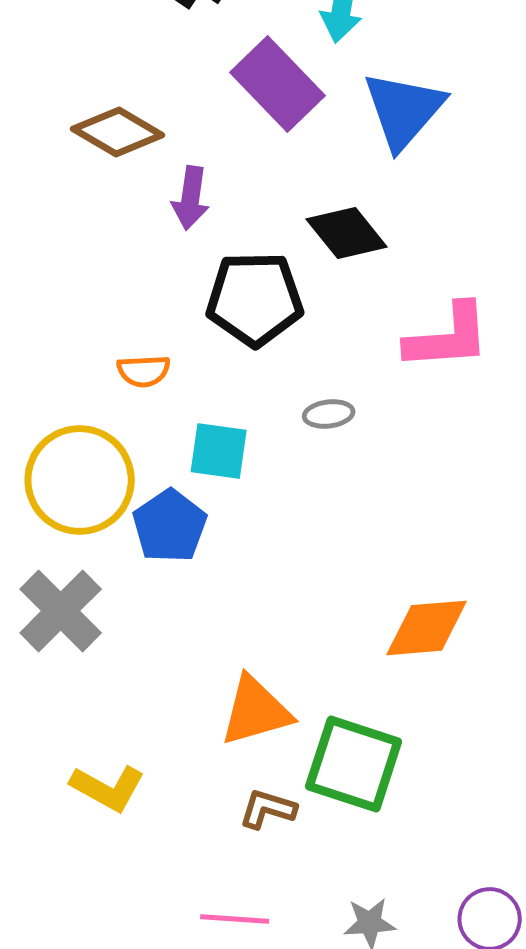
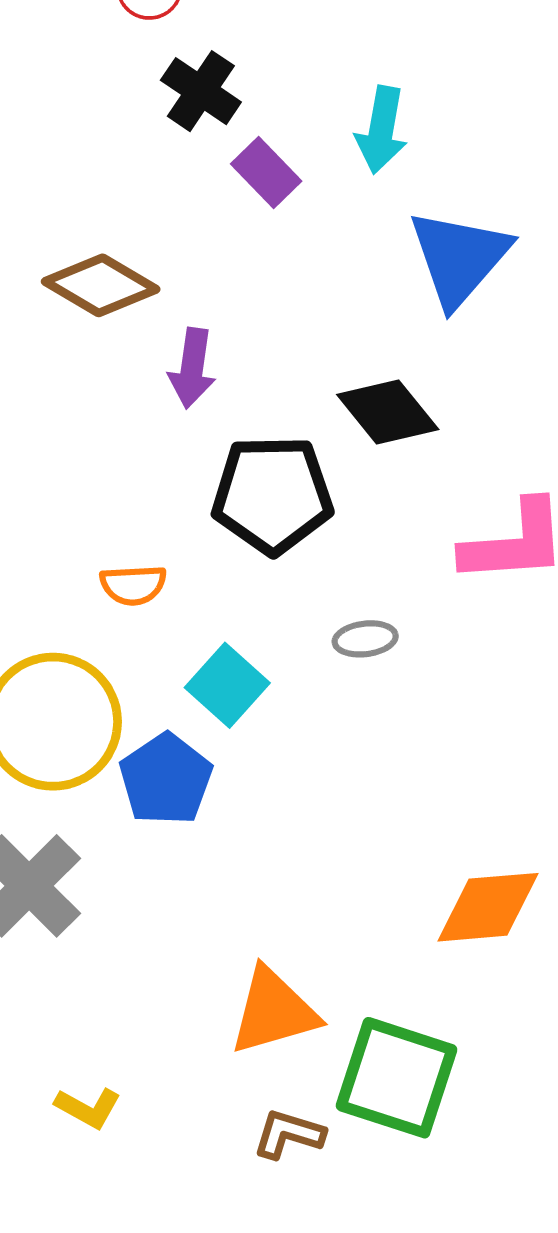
purple rectangle: (278, 84) -> (266, 173), moved, size x0.6
cyan square: (219, 451) -> (227, 685), turned 34
yellow L-shape: (108, 788) -> (88, 1108), size x0.7

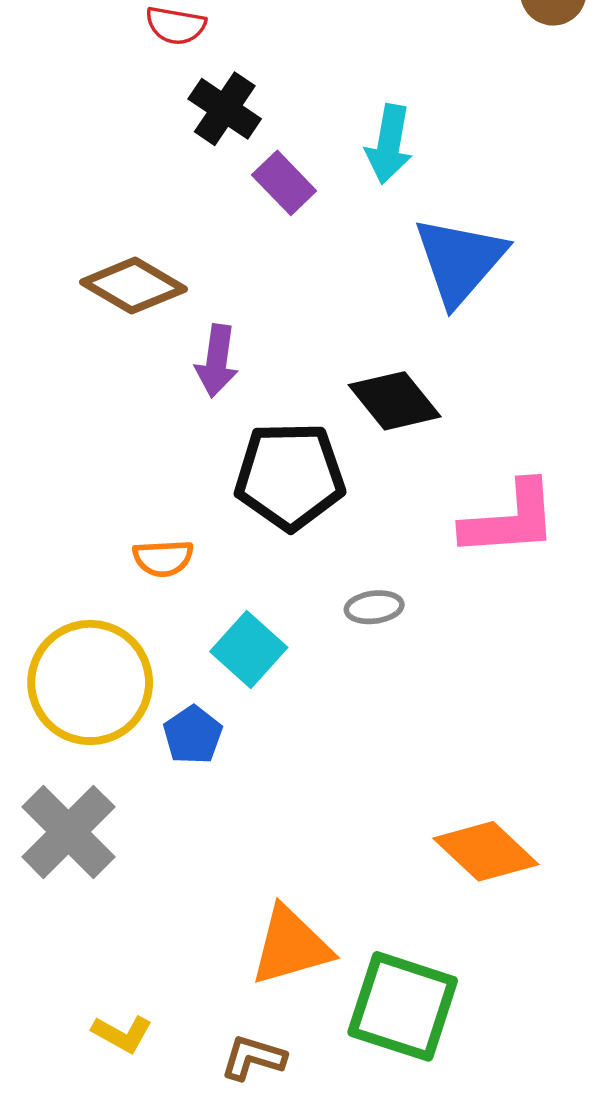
blue pentagon: (166, 779) -> (193, 735), size x0.7
orange diamond: (488, 907) -> (486, 851), turned 48
brown L-shape: (289, 1134) -> (253, 1058), moved

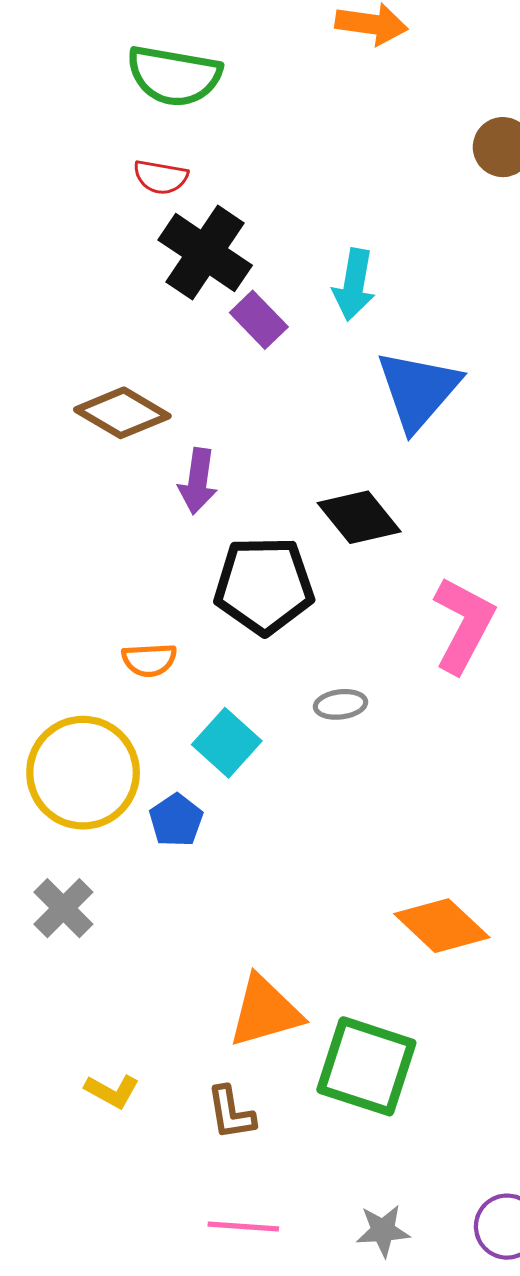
black cross: (225, 109) -> (205, 253), size x1.4
pink L-shape: (510, 519) -> (464, 625), turned -58
gray cross: (68, 832) -> (63, 908), size x0.7
brown L-shape: (253, 1058) -> (231, 1113), turned -116

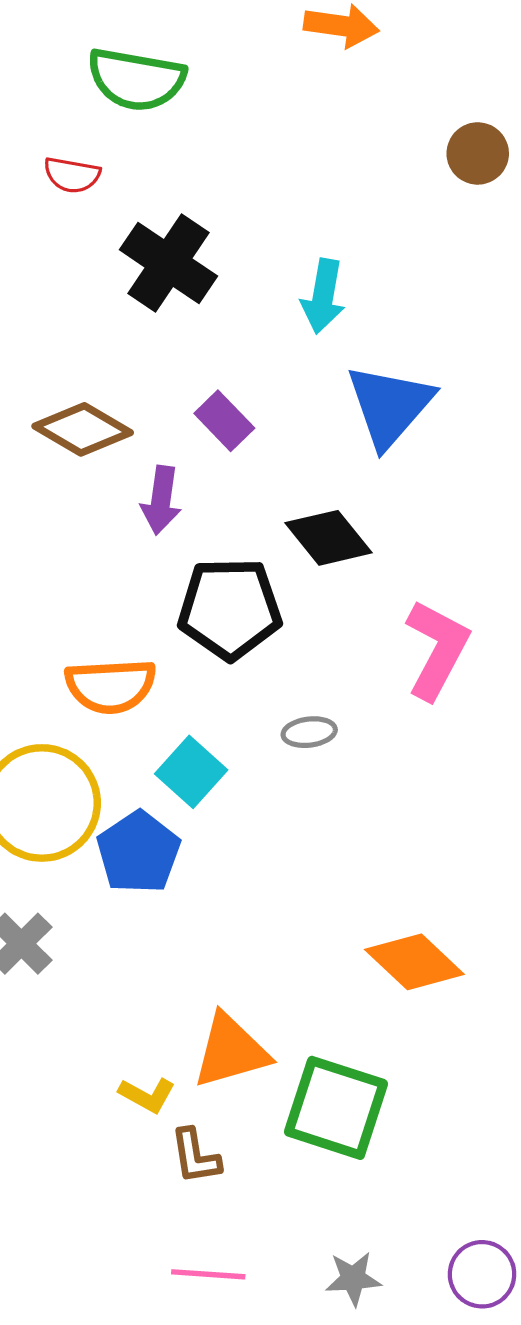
red semicircle: (161, 177) -> (72, 175), moved
purple rectangle: (259, 320) -> (224, 421), moved
orange semicircle: (149, 660) -> (111, 686), size x1.6
blue pentagon: (176, 820) -> (138, 852), size x1.5
yellow L-shape: (112, 1091) -> (147, 1095), moved

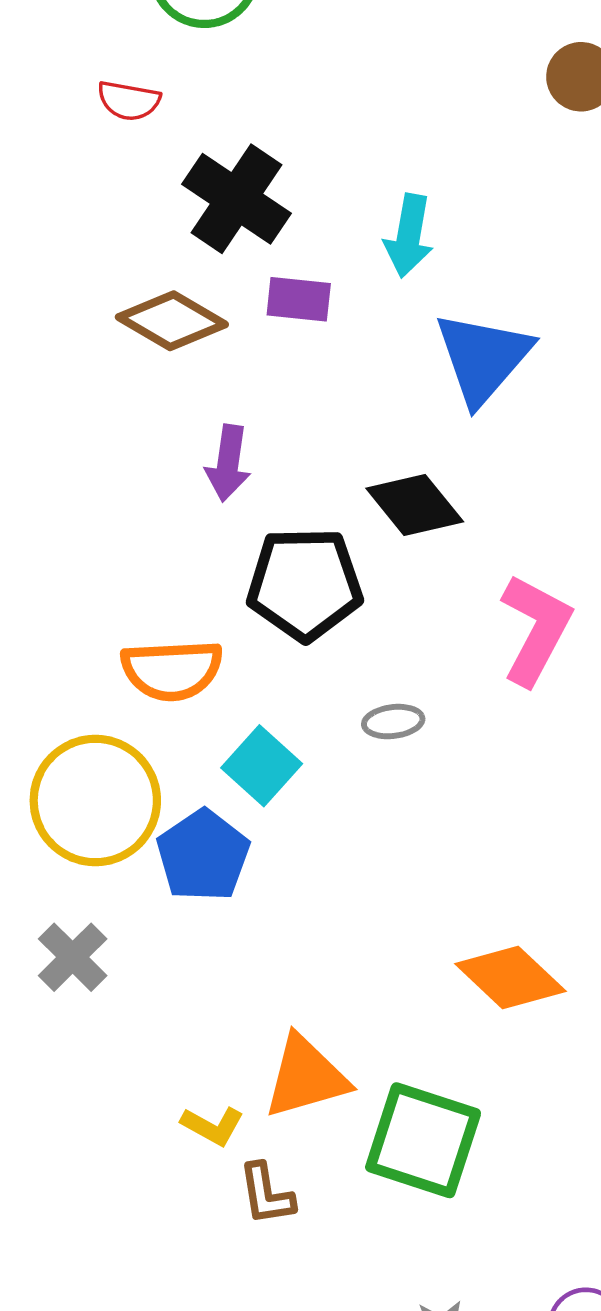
purple rectangle: (224, 421) -> (299, 299), moved, turned -40
brown diamond: (83, 429) -> (172, 321), moved

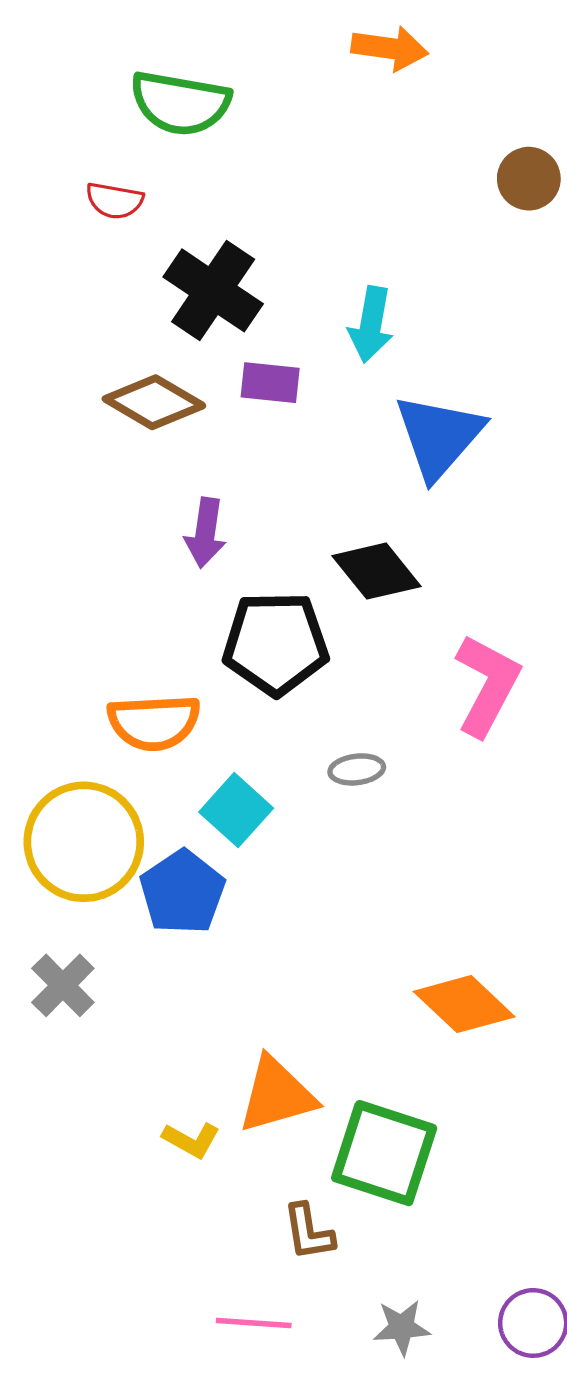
brown L-shape: (266, 1194) -> (308, 1232), moved

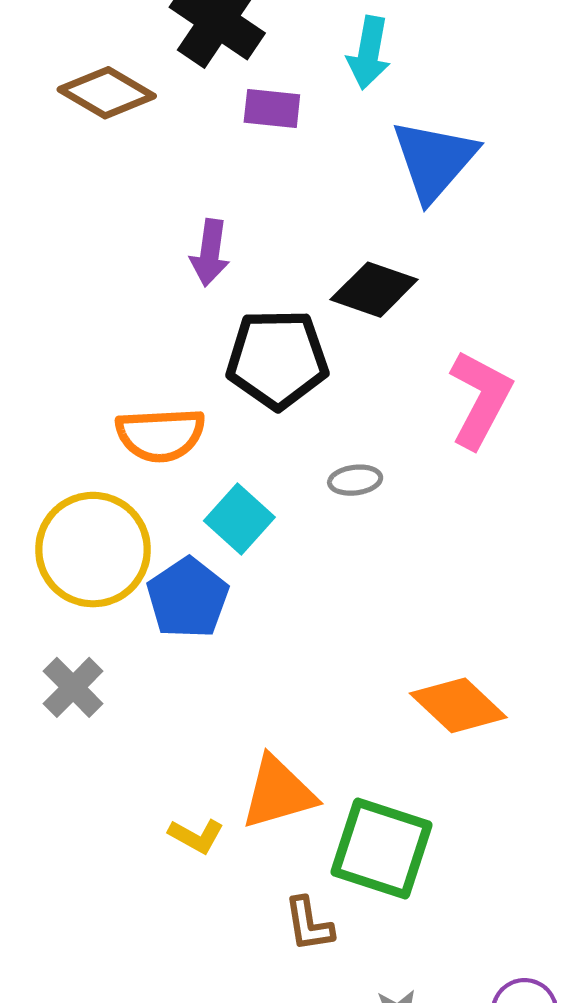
brown diamond: (154, 402) -> (107, 93), moved
black diamond: (376, 571) -> (374, 290), turned -32

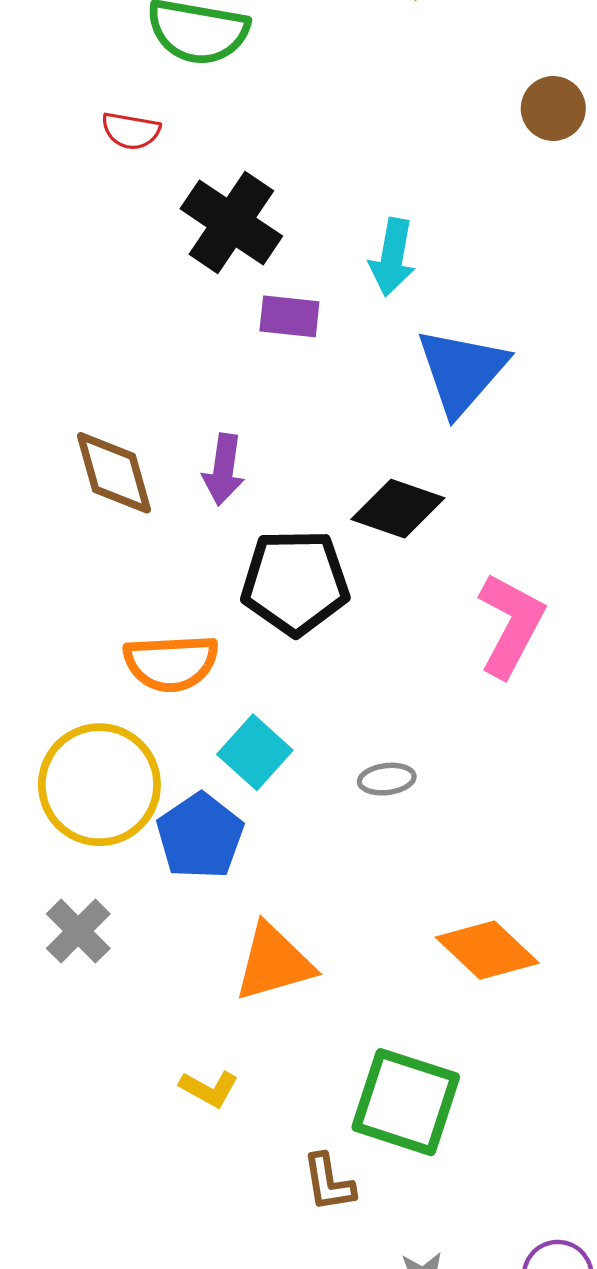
brown diamond: (107, 93) -> (114, 473), moved, turned 44
gray ellipse: (355, 480) -> (387, 779), moved
orange triangle: (278, 793) -> (274, 962), moved

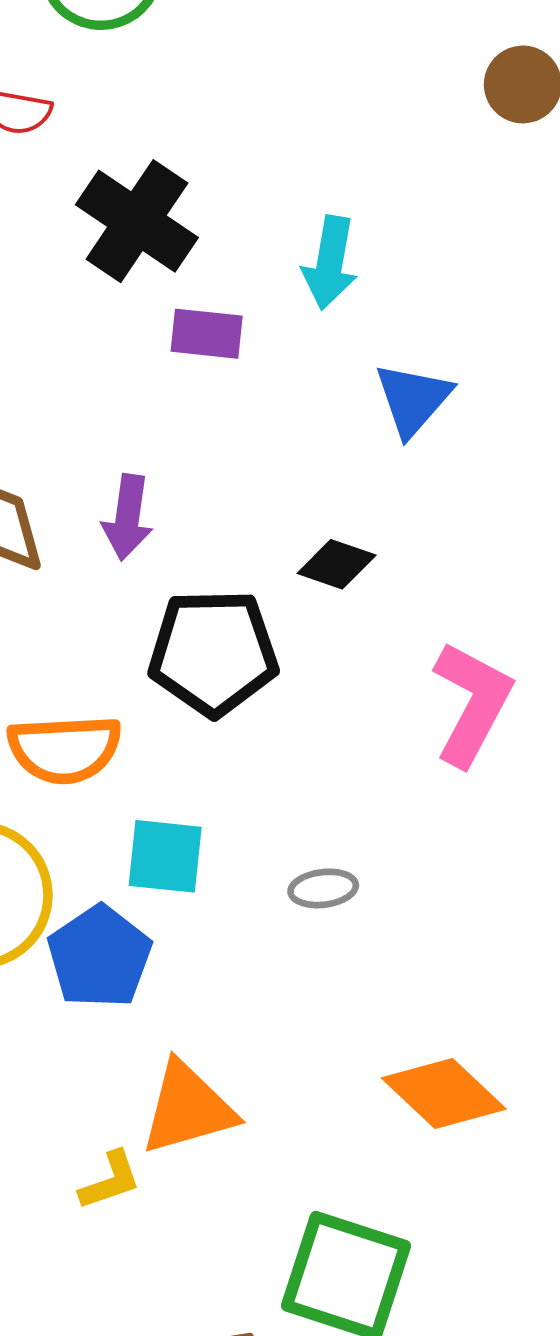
blue triangle: (462, 371) -> (413, 399), size x0.7
black diamond: (398, 509) -> (337, 564), size x0.7
cyan square: (255, 752) -> (165, 856), turned -36
yellow L-shape: (209, 1089) -> (110, 1181), moved, turned -48

